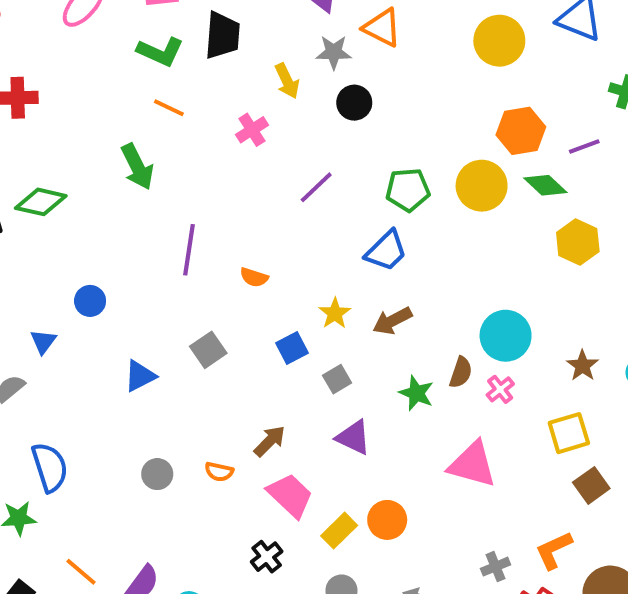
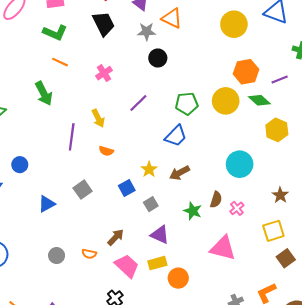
black trapezoid: (223, 35) -> (104, 24), moved, turned -30
yellow arrow: (287, 81) -> (98, 118), moved
cyan circle: (506, 336) -> (240, 164), moved
yellow rectangle: (339, 531) -> (157, 263), moved, turned 30

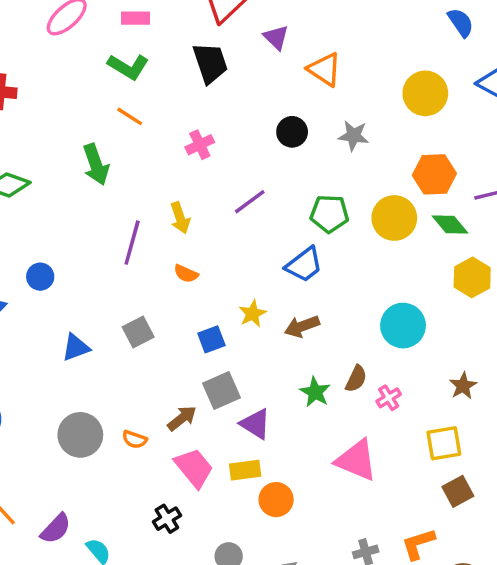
gray star: (147, 32) -> (353, 136), moved
gray square: (151, 204) -> (222, 390), moved, size x1.5
gray circle: (57, 256) -> (80, 435), size x1.6

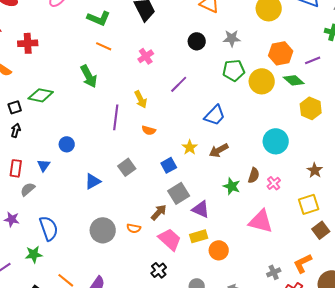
green pentagon: (329, 214) -> (234, 70), moved

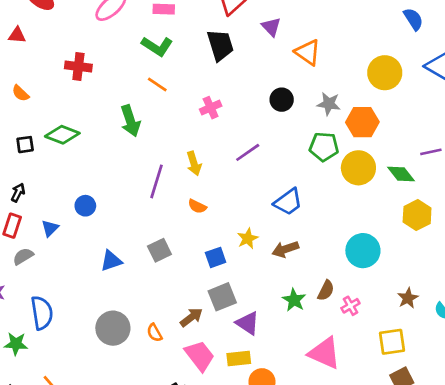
red cross: (28, 43) -> (78, 67), moved
orange hexagon: (281, 53) -> (362, 122), moved
black arrow: (16, 130) -> (18, 192), moved
orange semicircle: (134, 228) -> (154, 333), turned 40

